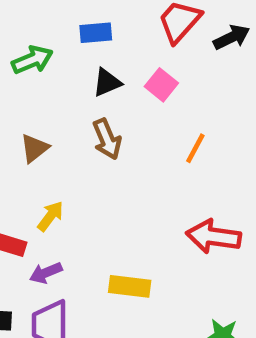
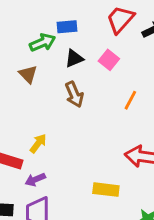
green arrow: (32, 60) -> (42, 43), moved
brown triangle: (35, 148) -> (28, 74), moved, turned -36
yellow rectangle: (130, 286) -> (106, 190), moved

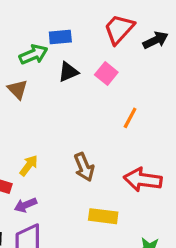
brown arrow: (74, 94) -> (84, 167), moved

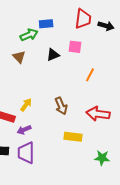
red trapezoid: (119, 29) -> (83, 19), turned 145
black arrow: (155, 40) -> (106, 26), turned 42
black triangle: (68, 72) -> (53, 55), moved
pink square: (106, 73) -> (75, 47), turned -32

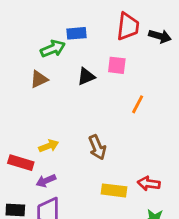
brown triangle: (19, 57) -> (39, 79), turned 48
yellow arrow: (26, 105) -> (49, 146), turned 32
red arrow: (98, 114) -> (149, 184), moved, size x0.7

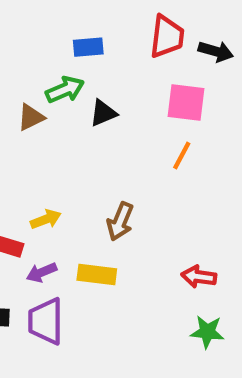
green arrow: (53, 49) -> (65, 90), moved
pink square: (117, 65) -> (186, 102), moved, size x1.4
brown arrow: (97, 147) -> (120, 221), turned 45
yellow rectangle: (114, 190) -> (97, 275), moved

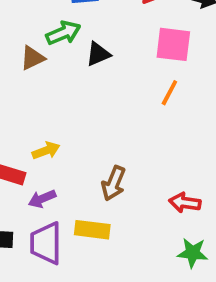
brown arrow: (120, 221) -> (113, 183), moved
yellow rectangle: (97, 275) -> (92, 230), moved

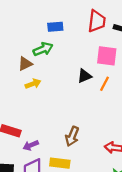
black triangle: (98, 54) -> (84, 76), moved
yellow arrow: (46, 151) -> (33, 84), moved

